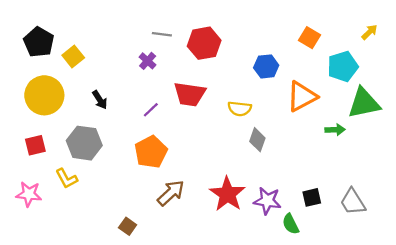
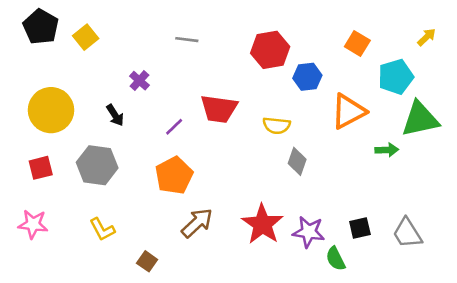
black pentagon: (39, 42) -> (41, 27), moved
red hexagon: (204, 43) -> (270, 50), moved
yellow square: (73, 56) -> (86, 37), moved
purple cross: (148, 61) -> (139, 81), moved
yellow L-shape: (67, 179) -> (102, 229), moved

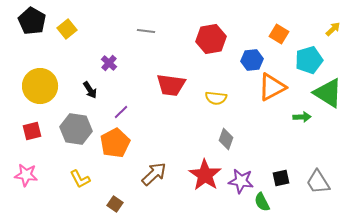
blue hexagon: (307, 77) -> (252, 60), moved
green triangle: (420, 119) -> (328, 93), turned 44
purple line: (174, 127) -> (121, 112), moved
gray diamond: (297, 161) -> (226, 139), moved
orange pentagon: (174, 175) -> (115, 143), moved

